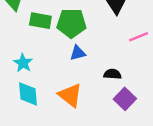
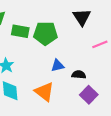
blue triangle: (78, 53) -> (58, 66), moved

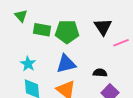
black triangle: (82, 17) -> (103, 27), moved
blue triangle: (58, 66) -> (66, 64), moved, size x1.5

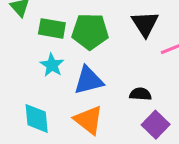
cyan star: (28, 64) -> (52, 65), moved

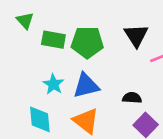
cyan star: (52, 65) -> (53, 84), moved

